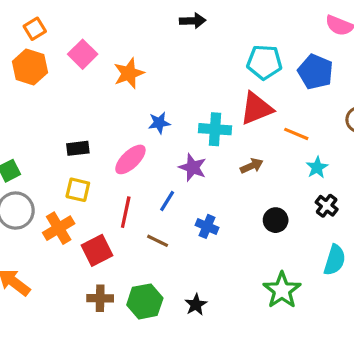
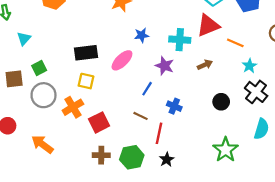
black rectangle: (78, 148) -> (86, 53), size x1.5
black cross: (327, 206) -> (256, 92), size x1.5
red line: (126, 212) -> (159, 133), moved

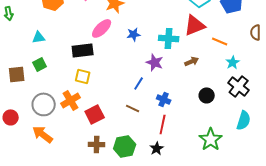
cyan triangle: (24, 39) -> (39, 37), moved, turned 40
pink ellipse: (122, 60) -> (102, 28), moved
gray circle: (44, 95) -> (44, 104), moved
red line: (159, 133) -> (163, 124), moved

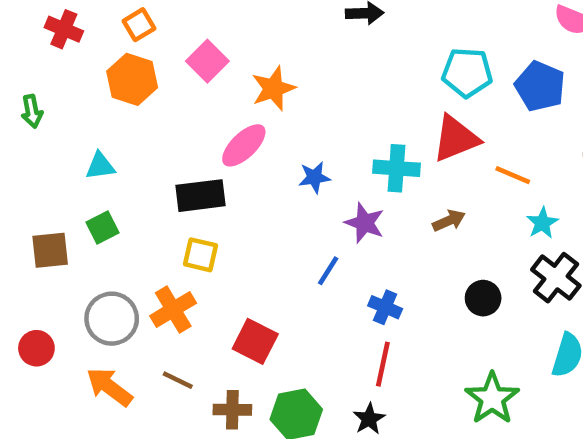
blue star: (134, 34) -> (314, 177), moved
brown line: (133, 108) -> (178, 380), moved
red square: (95, 114) -> (255, 341), moved, turned -36

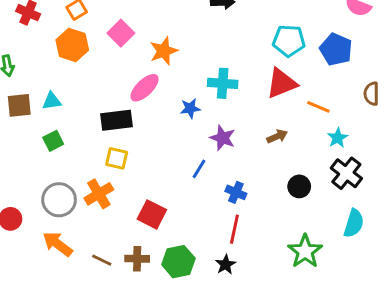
cyan cross: (396, 168) -> (223, 83), moved
brown square: (50, 250) -> (19, 105), moved
brown line: (178, 380) -> (102, 260), moved

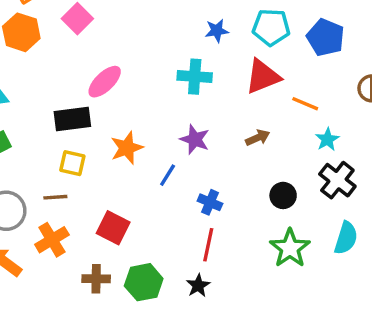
orange star: (164, 51) -> (127, 148), moved
blue star: (190, 108) -> (217, 31), moved
orange cross: (99, 194) -> (52, 240), moved
green star: (305, 251) -> (290, 248), moved
brown line: (102, 260) -> (55, 197), moved, turned -30

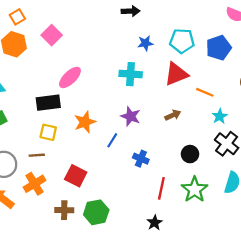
blue pentagon: (326, 37) -> (219, 48), turned 30
red line: (208, 245) -> (161, 188), moved
black star: (198, 286) -> (155, 223), moved

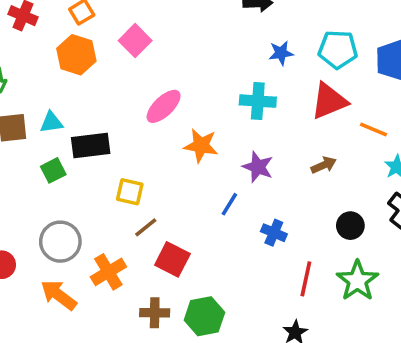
black rectangle: (48, 103) -> (91, 146), moved
orange star: (85, 122) -> (201, 146), moved, turned 30
brown line: (37, 155) -> (146, 227), moved, turned -35

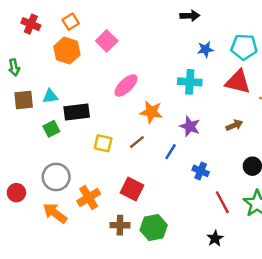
red triangle: (329, 101) -> (238, 82), turned 36
brown line: (146, 227) -> (137, 142), moved
red line: (306, 279) -> (222, 202), turned -40

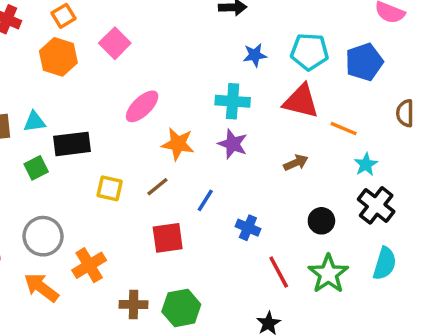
purple star: (190, 126) -> (233, 144), moved
red square: (132, 189) -> (168, 238), moved, turned -35

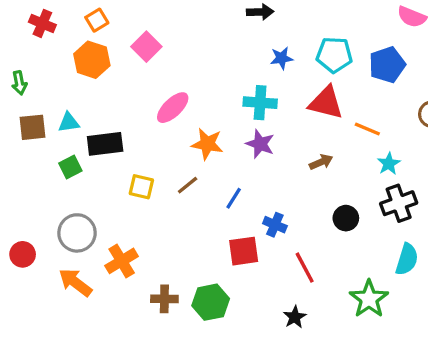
black cross: (376, 205) -> (399, 203), turned 32
red square: (168, 238) -> (244, 251), moved
green star: (328, 274) -> (369, 299), moved

